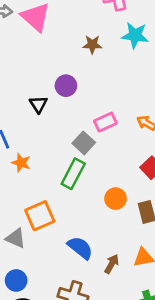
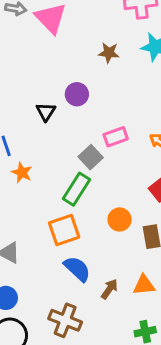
orange square: (40, 216) -> (64, 230), moved

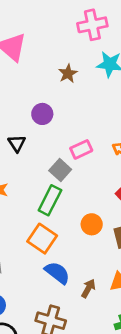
brown star: (109, 53) -> (68, 73), turned -30
black triangle: (46, 112) -> (17, 143), moved
orange square: (64, 230) -> (42, 239), turned -32

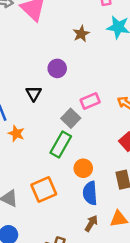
orange circle: (92, 224) -> (83, 168), moved
orange square: (42, 239) -> (44, 190), moved, turned 30
blue semicircle: (57, 273) -> (90, 193), moved, turned -135

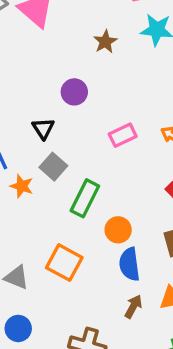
gray square: (71, 118) -> (53, 167), moved
orange square: (44, 190) -> (64, 263), turned -35

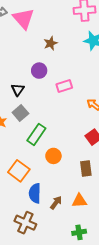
brown star: (105, 42) -> (51, 43), moved
pink rectangle: (123, 135) -> (64, 86), moved
blue semicircle: (129, 264) -> (35, 193), moved

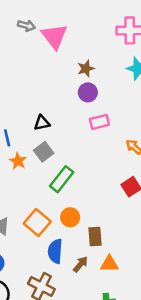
purple circle: (39, 71) -> (88, 92), moved
black triangle: (18, 90) -> (42, 123), turned 40
orange circle: (53, 156) -> (70, 217), moved
brown rectangle: (86, 168) -> (95, 237), moved

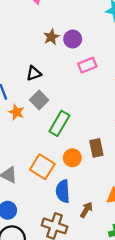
brown star: (86, 69) -> (51, 37), moved
brown rectangle: (95, 237) -> (96, 148), moved
brown arrow: (81, 264) -> (86, 210), moved

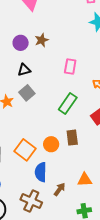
purple circle: (73, 39) -> (21, 43), moved
pink rectangle: (87, 65) -> (70, 66), turned -63
green rectangle: (59, 123) -> (68, 103), moved

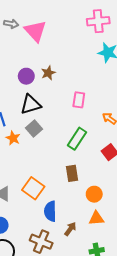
black triangle: (24, 70) -> (31, 104), size x1.5
brown rectangle: (72, 138) -> (72, 173), moved
orange circle: (51, 144) -> (94, 194), moved

